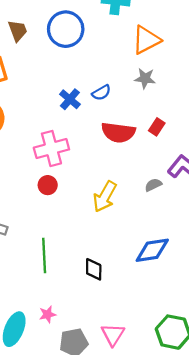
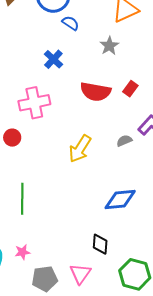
gray star: (145, 78) -> (109, 46), moved, turned 30
blue semicircle: (101, 93) -> (70, 23), moved, turned -120
red circle: (48, 185) -> (12, 138), moved
black diamond: (94, 269) -> (100, 244), moved

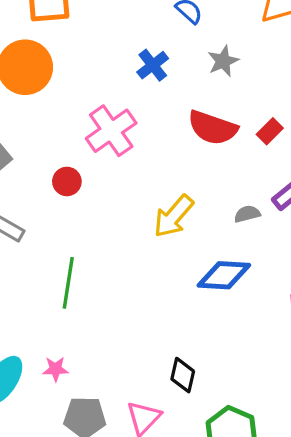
gray star: (109, 46) -> (223, 61), moved
pink cross: (34, 103) -> (111, 131), turned -32
blue diamond: (120, 200) -> (224, 275), moved

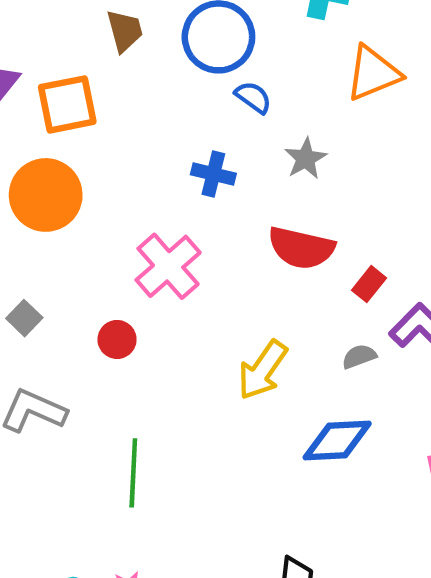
blue cross: (153, 65) -> (213, 174), turned -32
red rectangle: (270, 131) -> (369, 284), moved

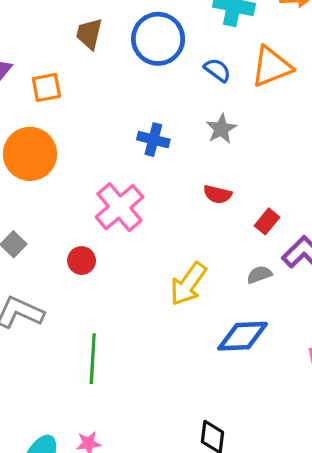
brown trapezoid: (125, 31) -> (89, 34), turned -152
blue semicircle: (253, 97) -> (217, 70), moved
orange square: (67, 104) -> (46, 87), size x0.7
red semicircle: (301, 248) -> (218, 194), size x0.6

